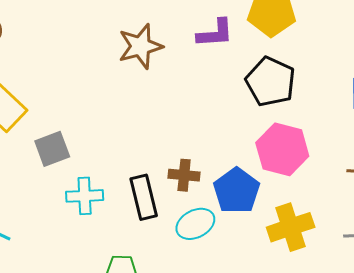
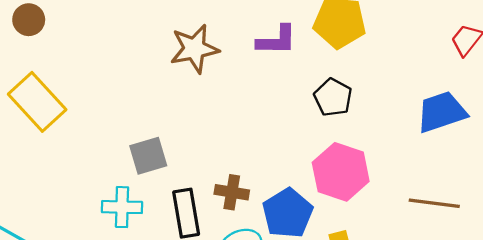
black pentagon: (270, 82) -> (333, 97), size x0.7
gray square: (52, 149) -> (148, 156), moved

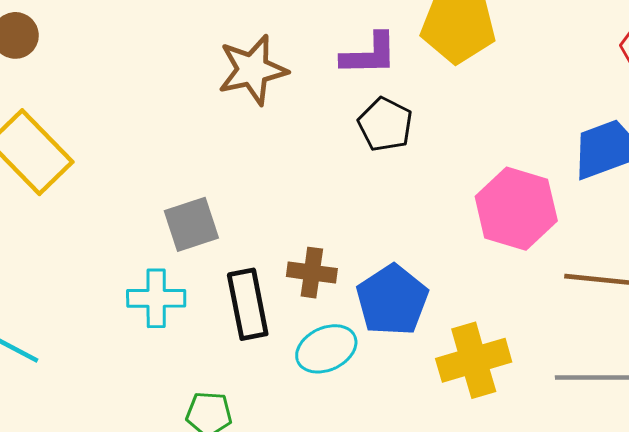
black pentagon: (333, 97) -> (385, 124), moved
pink hexagon: (341, 172) -> (516, 209), moved

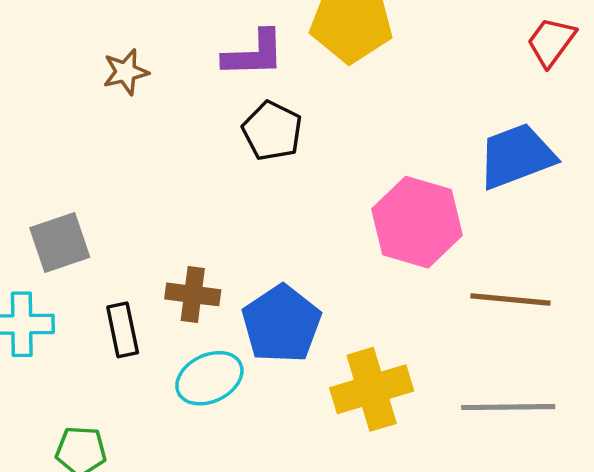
brown star: (253, 70) -> (126, 72), size x0.6
black rectangle: (248, 304) -> (123, 330), size x0.7

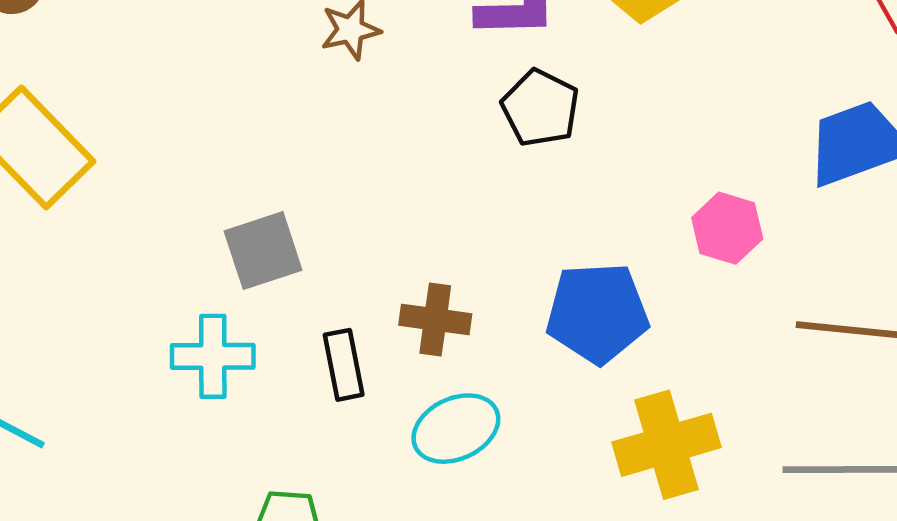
pink hexagon: (417, 222) -> (727, 228), size x0.6
blue pentagon: (281, 324) -> (597, 313), moved, turned 30

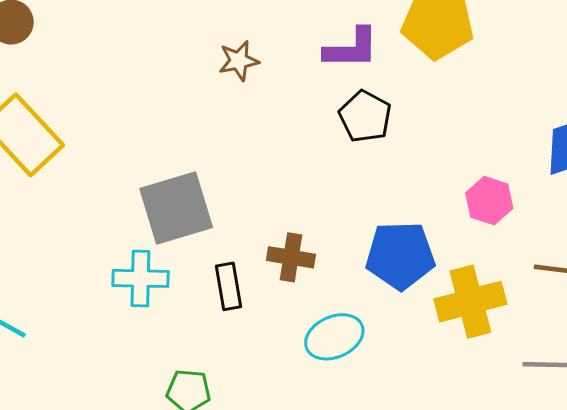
gray square: (263, 251) -> (176, 208), size x1.4
cyan ellipse: (456, 429) -> (334, 337), moved
yellow cross: (666, 445) -> (470, 302), moved

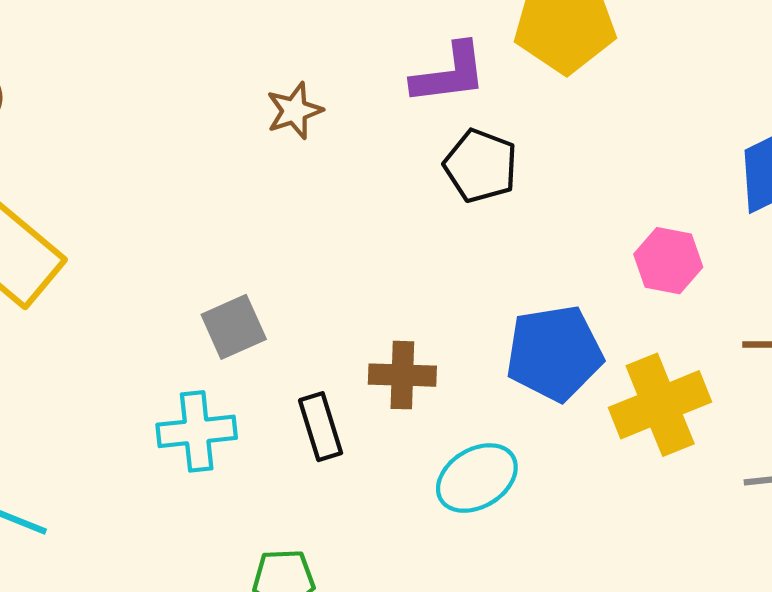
gray square: (176, 208) -> (234, 327), size x0.6

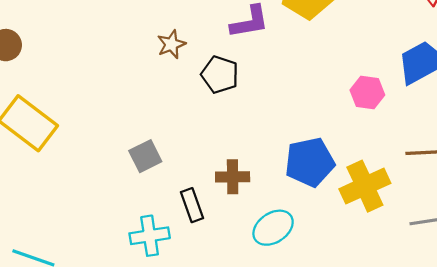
black pentagon: (481, 166) -> (220, 75), moved
pink hexagon: (668, 261) -> (367, 93), moved
cyan cross: (197, 431) -> (150, 236), moved

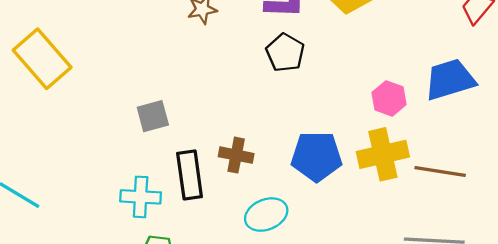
black pentagon: (220, 75) -> (285, 53), moved
yellow cross: (365, 186) -> (383, 154), moved
black rectangle: (192, 205) -> (190, 175), size x1.4

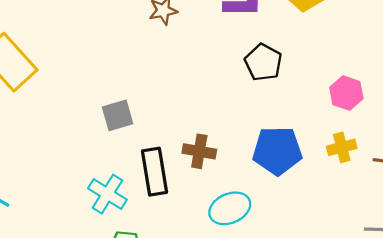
black pentagon: (285, 53) -> (263, 62), moved
yellow cross: (383, 154) -> (342, 147), size x0.6
cyan cross: (141, 197) -> (107, 194), turned 30

